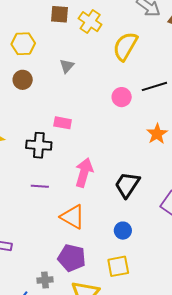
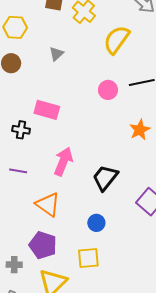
pink rectangle: (63, 123) -> (47, 110), size x1.4
black cross: (39, 145) -> (21, 130), size x0.7

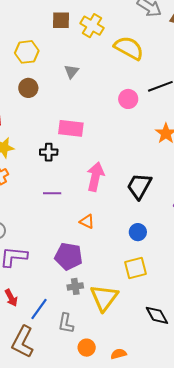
yellow semicircle: (117, 40) -> (129, 48), turned 92
orange triangle: (48, 204) -> (87, 222), size x0.6
purple pentagon: (43, 245) -> (69, 256), moved
gray cross: (14, 265) -> (75, 286), moved

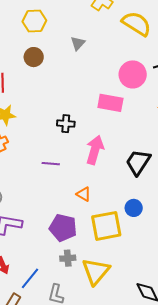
pink circle: (128, 99) -> (133, 74), size x1.4
pink rectangle: (71, 128) -> (110, 103), moved
black cross: (49, 152) -> (66, 124), moved
yellow square: (135, 268) -> (106, 226), moved, size x1.4

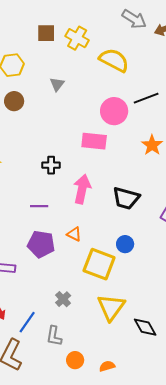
black trapezoid: (138, 162) -> (126, 198), turned -104
yellow square: (106, 226) -> (99, 264), turned 36
purple pentagon: (63, 228) -> (41, 244), moved
gray cross: (68, 258) -> (63, 299), turned -35
yellow triangle: (96, 271) -> (111, 307), moved

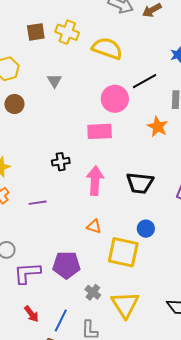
purple line: (39, 206) -> (38, 203), moved
purple pentagon: (41, 244) -> (66, 265), moved
yellow triangle: (111, 307) -> (125, 305), moved

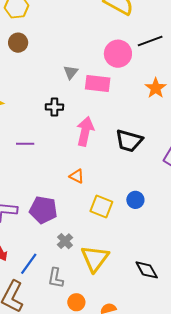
gray triangle: (54, 81) -> (71, 72), moved
blue circle: (146, 229) -> (135, 200), moved
yellow square: (123, 252) -> (101, 206), size x0.7

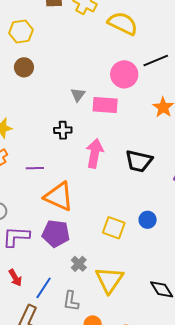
orange triangle: (77, 176) -> (59, 196), moved, size x2.0

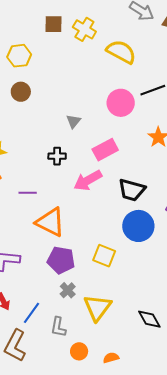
pink rectangle: (105, 105) -> (105, 150), moved, turned -35
pink arrow: (95, 153) -> (88, 180), turned -132
blue circle: (148, 220) -> (138, 226), moved, size x1.8
purple pentagon: (56, 233) -> (61, 260), moved

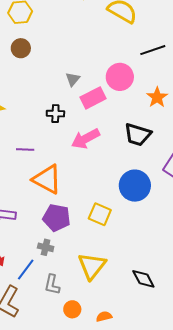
pink circle: (121, 103) -> (120, 77), moved
pink rectangle: (105, 150) -> (93, 98), moved
black trapezoid: (132, 190) -> (138, 135), moved
gray cross: (68, 290) -> (46, 247), moved, turned -35

